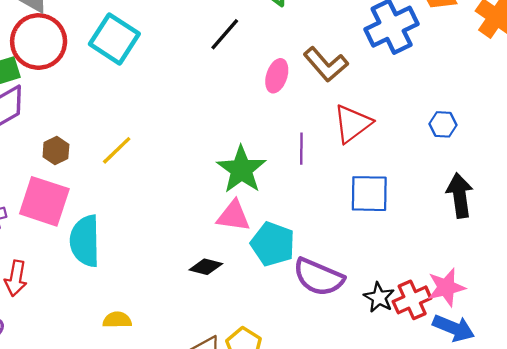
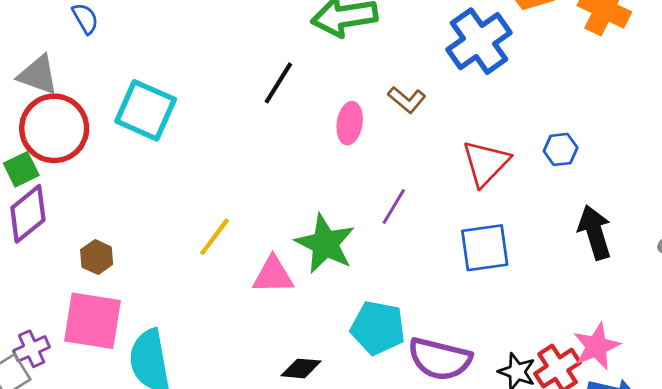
brown L-shape: (326, 64) -> (407, 100), size x0.7
red triangle: (352, 124) -> (486, 163), moved
purple line: (301, 149) -> (394, 207), turned 40
yellow line: (117, 150) -> (215, 237), moved
pink triangle: (234, 216) -> (273, 275), moved

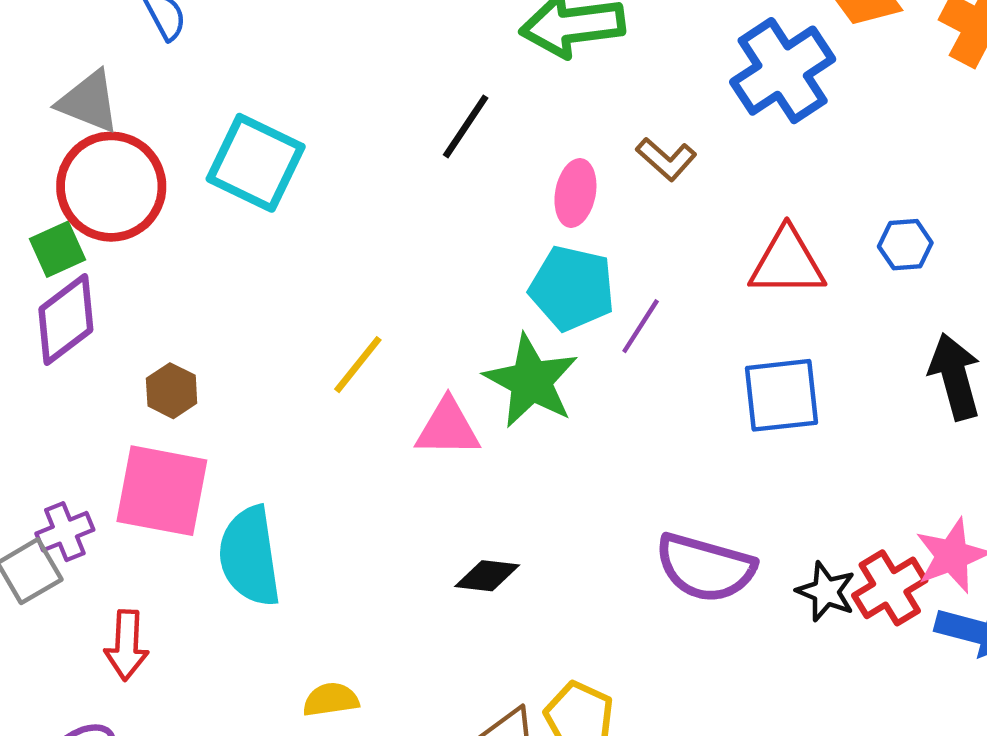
red triangle: (486, 163) -> (787, 262), turned 44
cyan pentagon: (378, 328) -> (572, 288), moved

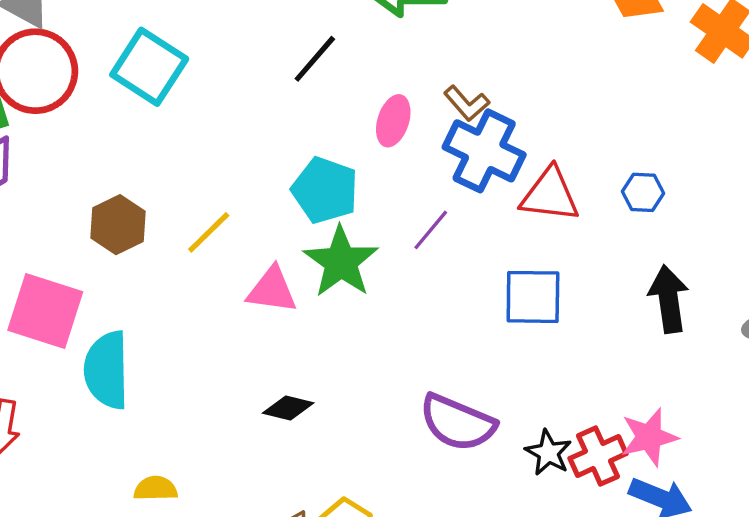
blue cross: (783, 71) -> (484, 151), moved, turned -38
cyan pentagon: (572, 288) -> (325, 190), moved
brown hexagon: (172, 391) -> (118, 225), moved, size x1.4

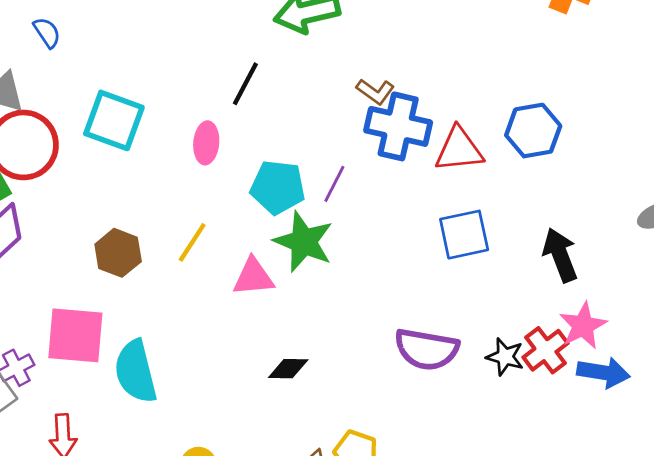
pink ellipse: (393, 121) -> (206, 143), moved
blue hexagon: (643, 192) -> (533, 131), size x1.6
purple line: (431, 230) -> (334, 184), moved
black arrow: (669, 299) -> (560, 255), moved

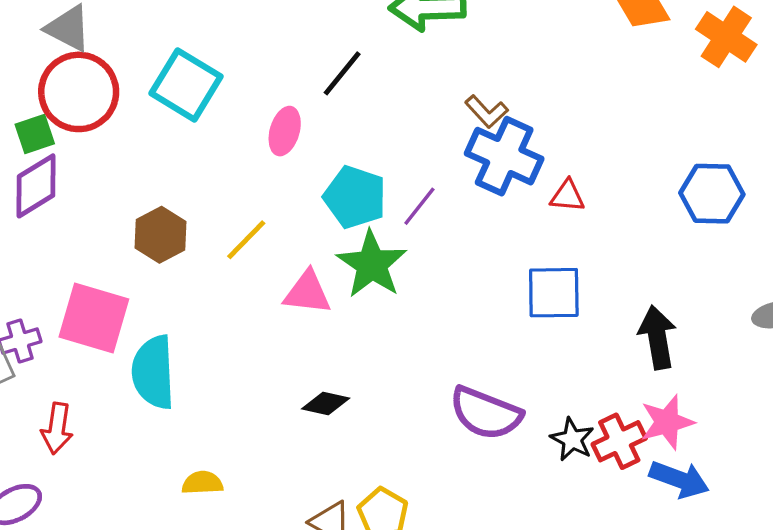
blue hexagon: (533, 131) -> (712, 194), moved
red triangle: (459, 150) -> (567, 196), size x0.6

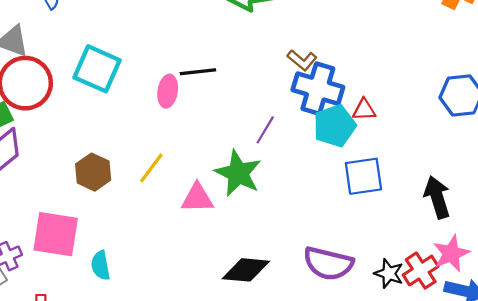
black line: (342, 73) -> (198, 72), moved, turned 52
cyan pentagon: (355, 197) -> (335, 126), moved, turned -30
cyan semicircle: (153, 372) -> (101, 265), size x0.6
black diamond: (326, 404) -> (246, 270), moved, size x1.5

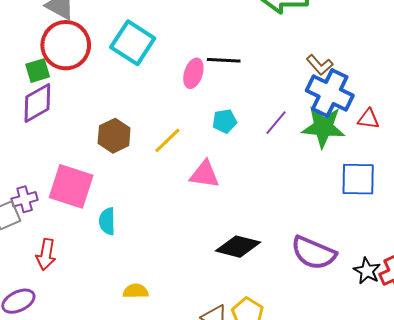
cyan pentagon: (335, 126) -> (224, 121), moved, size x0.6
green star: (238, 173) -> (323, 127), moved, turned -30

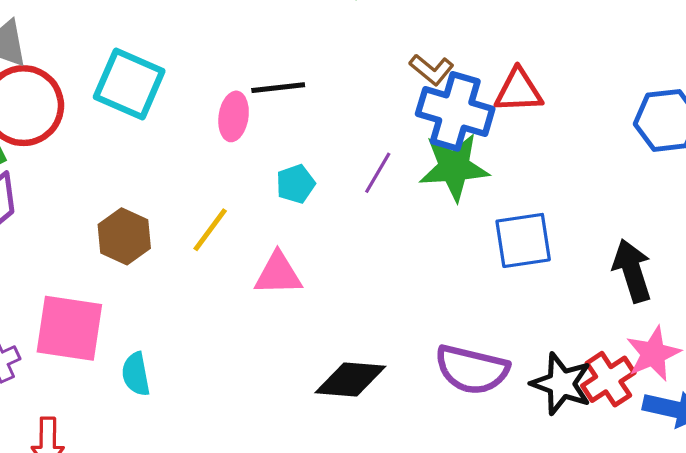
red triangle: (368, 119) -> (519, 91), moved, size x1.4
black star: (367, 271) -> (561, 384), size x1.4

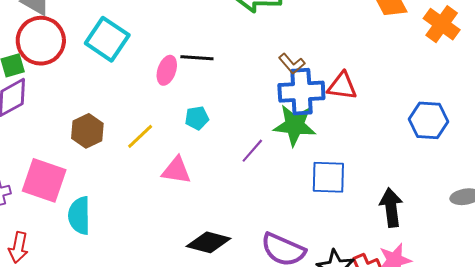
blue cross: (455, 111) -> (301, 92), turned -30
purple line: (378, 173) -> (252, 151), moved
cyan semicircle: (136, 374) -> (79, 215), size x1.4

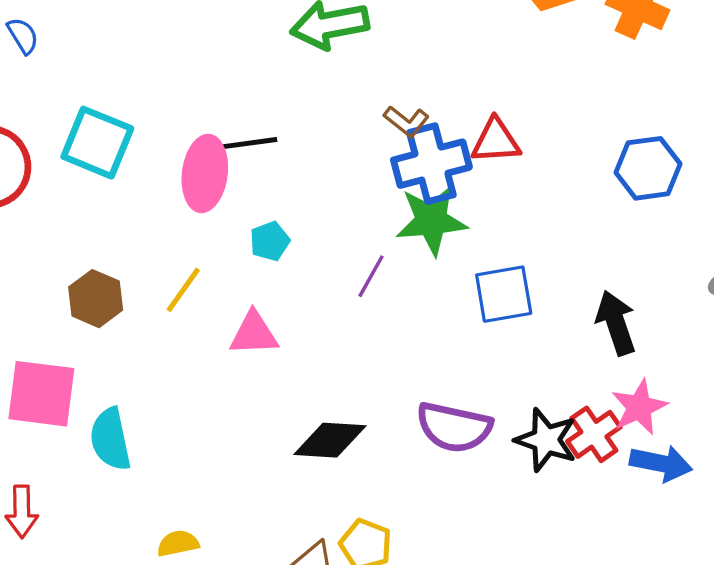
pink ellipse: (167, 70) -> (205, 173), size x1.5

